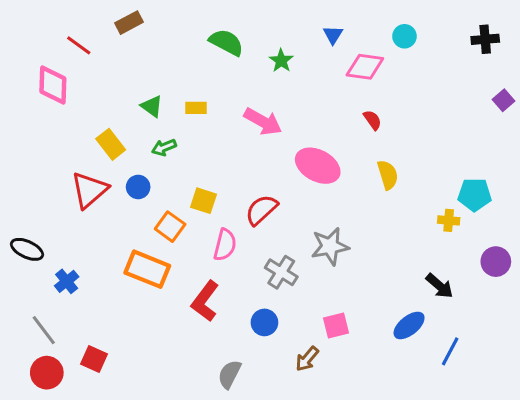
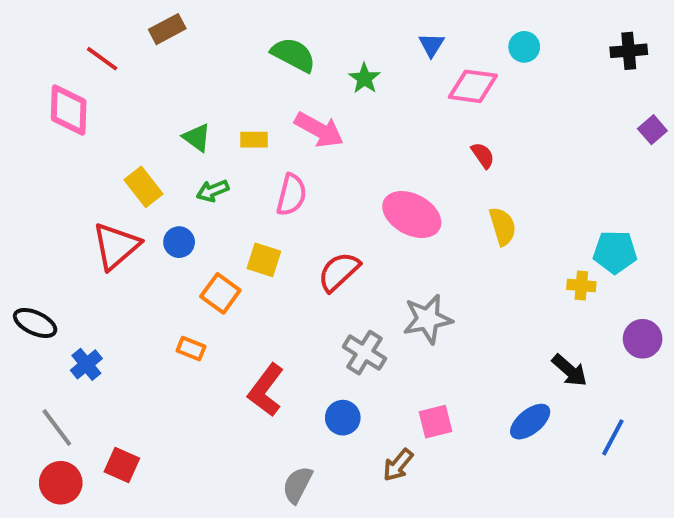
pink arrow: (263, 122) -> (319, 130), moved
pink semicircle: (225, 245) -> (291, 195), moved
orange rectangle: (147, 269) -> (191, 349), size x0.5
blue line: (450, 351) -> (613, 437), moved

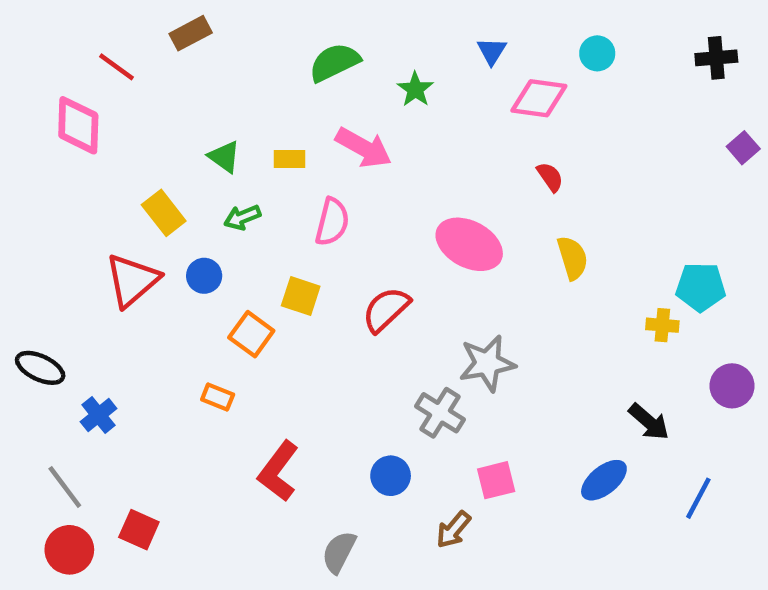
green semicircle: (293, 55) -> (334, 62), turned -54
gray cross: (364, 353) -> (440, 413), moved
red L-shape: (266, 390) -> (278, 471), moved

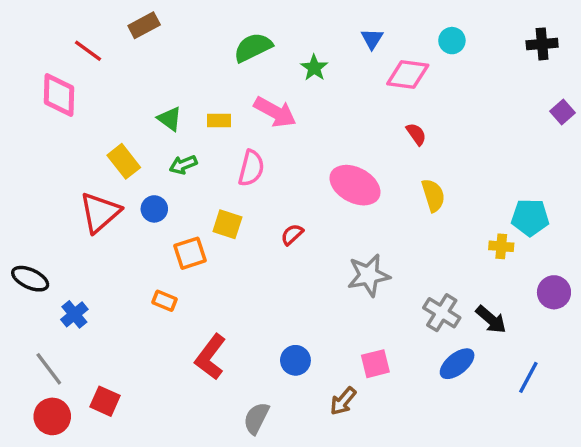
red semicircle: (386, 309) -> (292, 234), size x0.6
orange square: (251, 334) -> (190, 253), turned 36
gray cross: (440, 413) -> (442, 313), moved

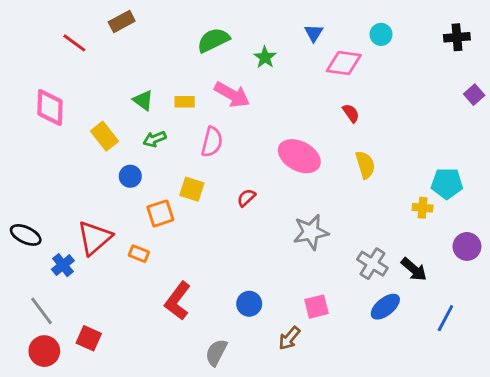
pink diamond: (59, 95) -> (50, 107), moved
red triangle: (100, 212) -> (94, 238), moved

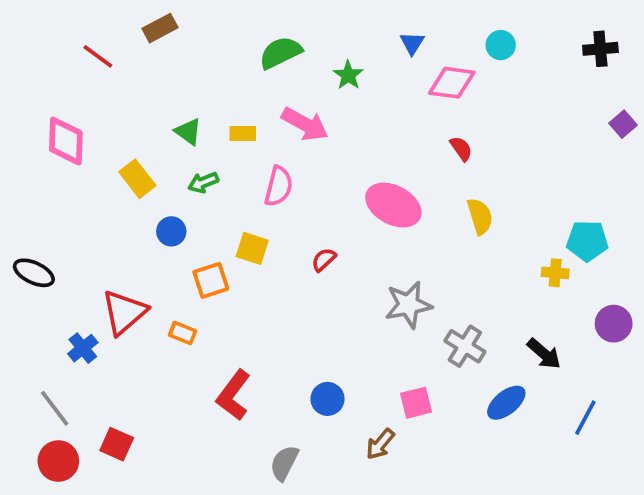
black ellipse: (26, 235) -> (34, 273), moved
gray cross: (372, 264) -> (465, 346), moved

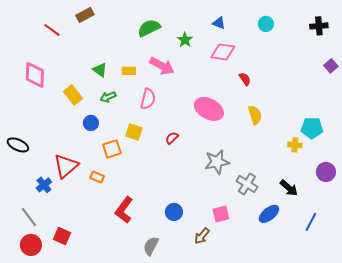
blue triangle: (412, 43) -> (219, 23), turned -40
pink diamond: (452, 83) -> (223, 52), moved

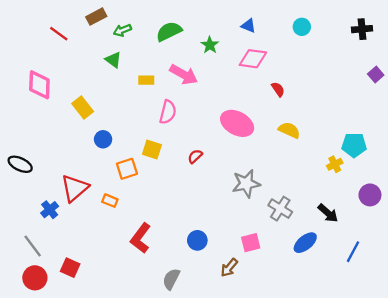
green triangle: (100, 70) -> (113, 60), moved
green arrow: (108, 97) -> (122, 30), moved
yellow semicircle: (255, 115) -> (289, 130), turned -48
yellow cross: (295, 145) -> (335, 164), turned -32

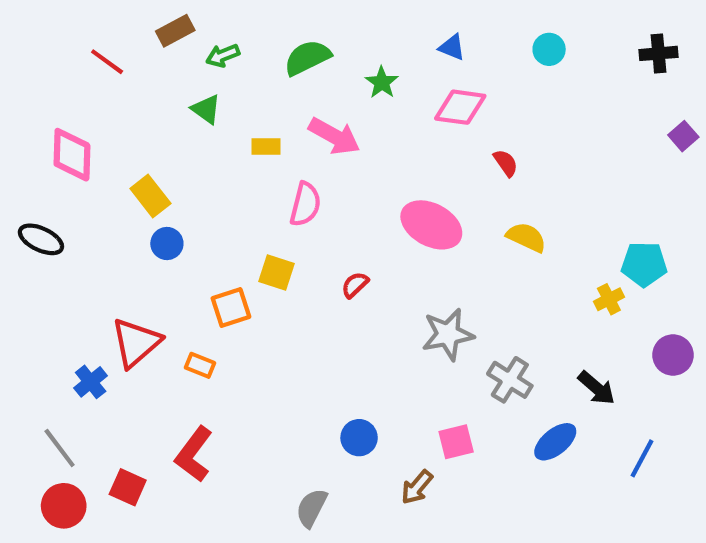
blue circle: (103, 139) -> (167, 243), moved
black ellipse: (20, 164) -> (41, 239), moved
red L-shape: (141, 238) -> (194, 454), moved

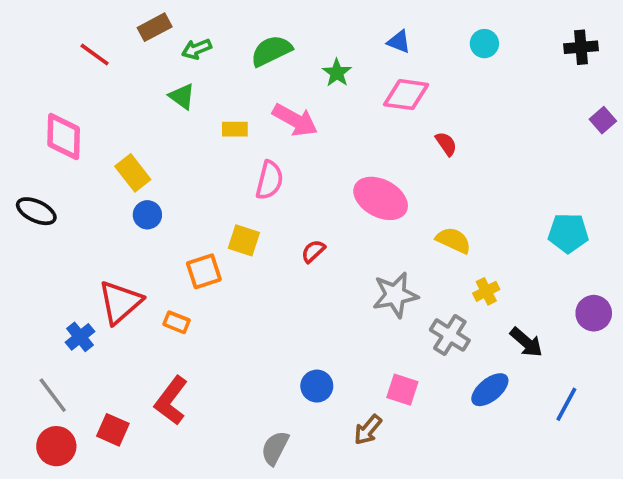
yellow semicircle: (526, 237) -> (453, 240), moved
yellow cross: (609, 299) -> (486, 291), moved
pink square: (456, 442) -> (402, 390), turned 32

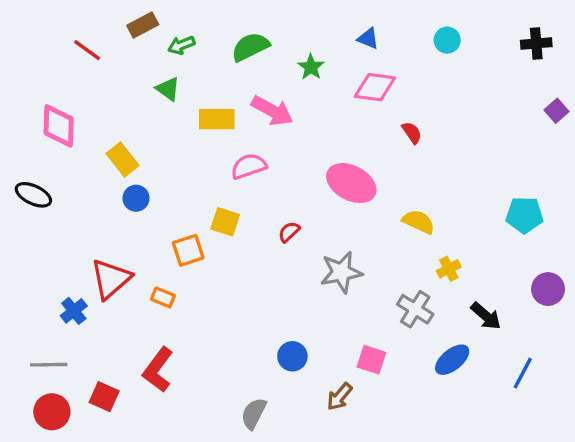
yellow rectangle: (235, 129) -> (217, 119), size x1.5
pink semicircle: (269, 180) -> (249, 166), turned -123
gray star: (395, 295) -> (341, 272), moved
gray line: (53, 395) -> (49, 365), turned -54

